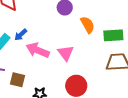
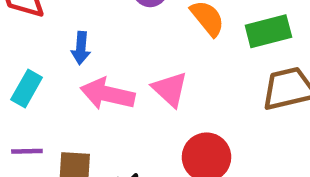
blue arrow: (21, 35) -> (81, 48), moved, turned -32

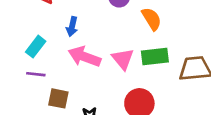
green rectangle: (268, 31) -> (155, 56), moved
purple line: (27, 151) -> (36, 74), moved

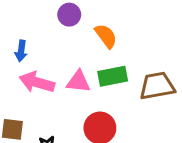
pink triangle: (123, 59) -> (78, 82), turned -40

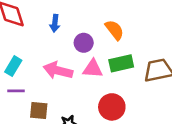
purple circle: (69, 15) -> (84, 43), moved
blue arrow: (21, 51) -> (55, 23), moved

